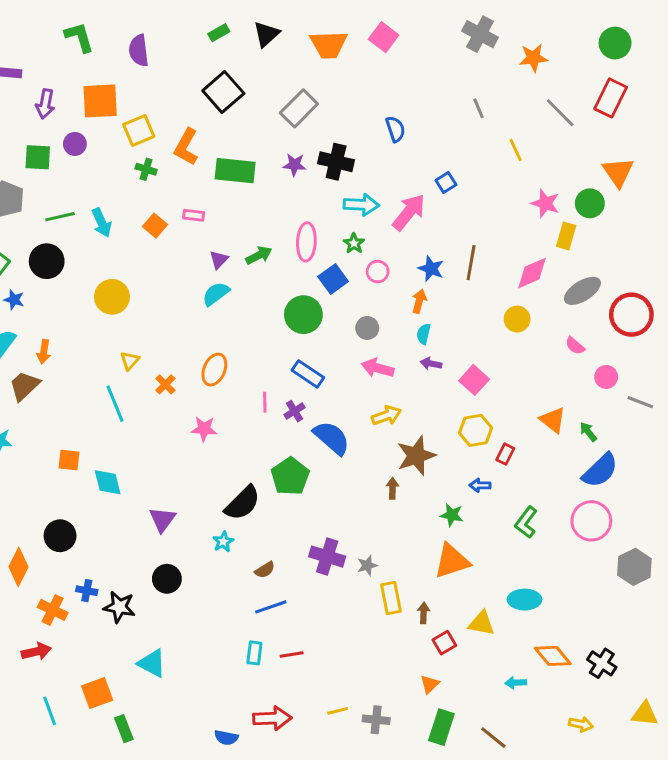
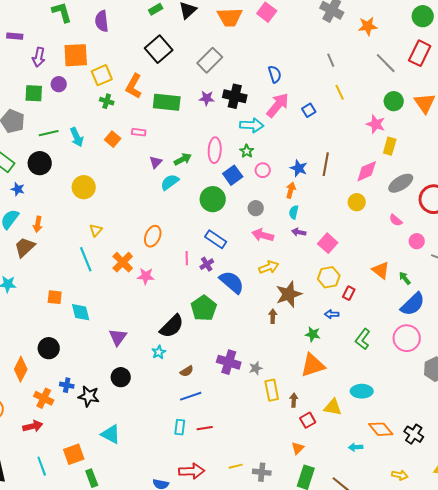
yellow line: (516, 150) -> (340, 92), moved
green circle: (590, 203) -> (394, 101), moved
pink arrow: (409, 212) -> (278, 105), moved
cyan semicircle: (216, 294) -> (170, 182), moved
orange cross: (165, 384) -> (123, 262), moved, size x1.5

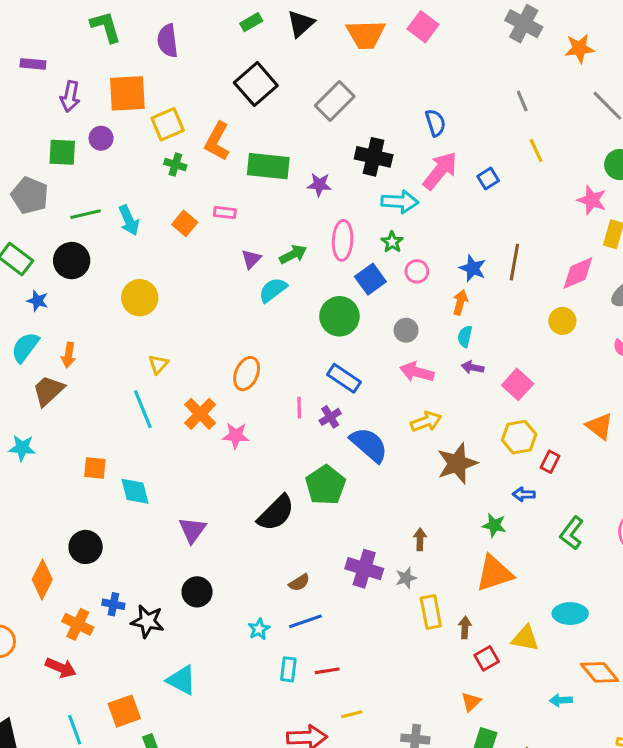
purple star: (207, 98) -> (319, 185), moved
brown arrow: (273, 316) -> (420, 539), moved
cyan star: (159, 352) -> (259, 629), moved
red arrow: (33, 426) -> (61, 668), turned 36
yellow line: (236, 466) -> (352, 714), moved

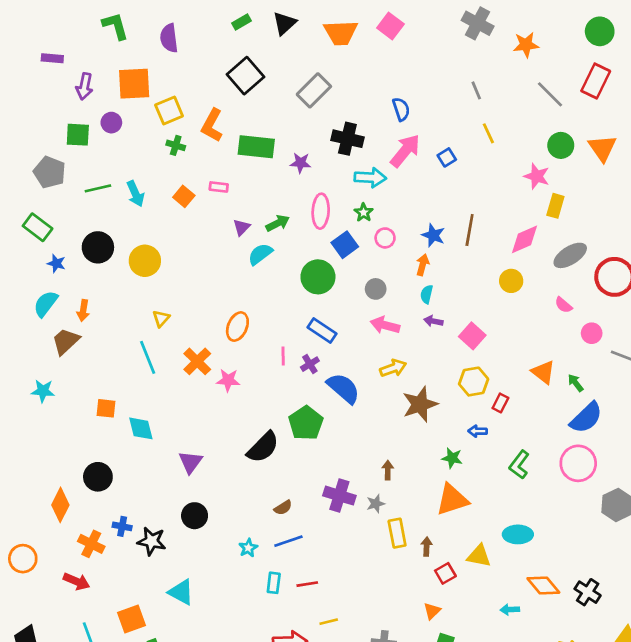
black circle: (72, 261) -> (98, 247), moved

